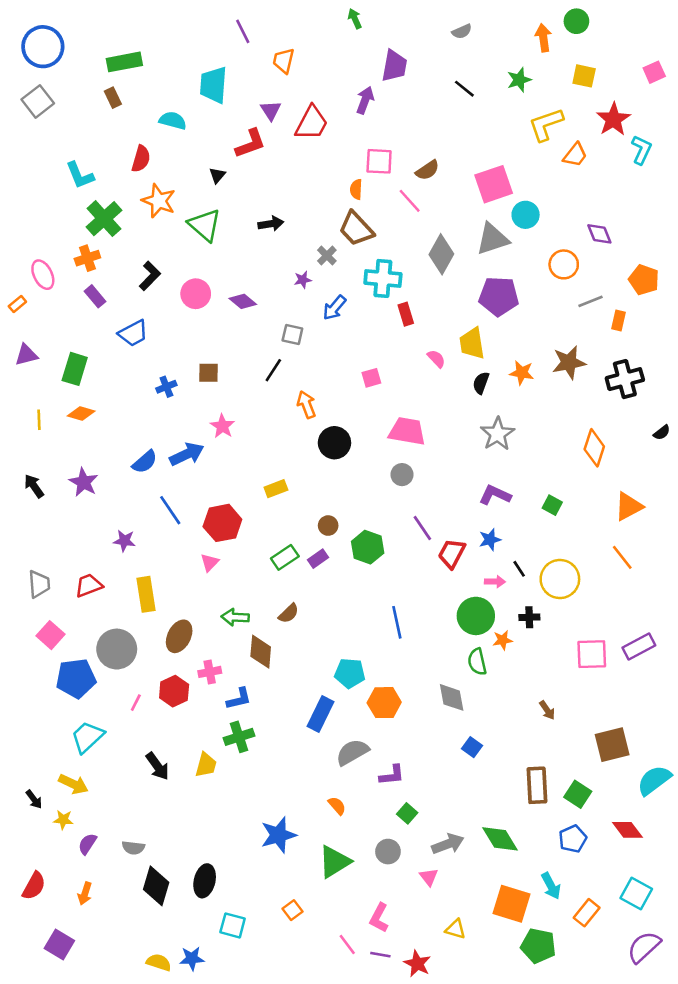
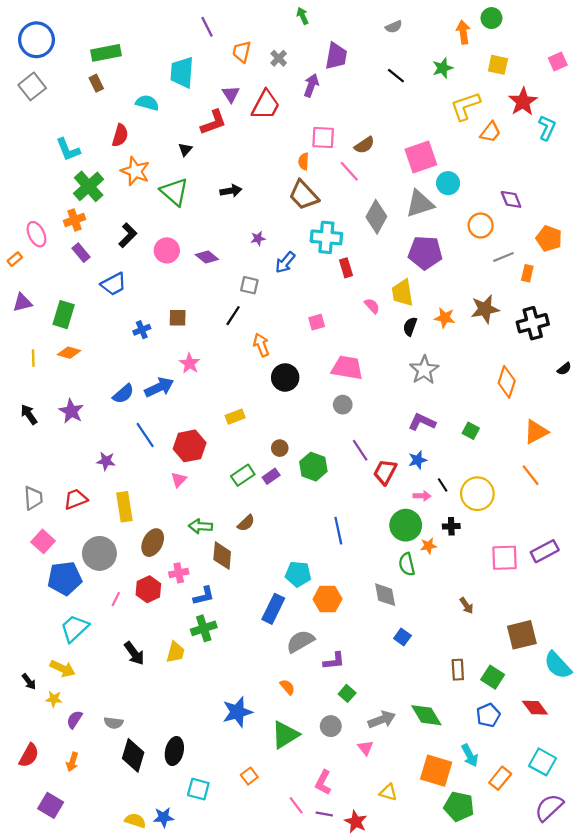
gray cross: (327, 256) -> (279, 58), moved
cyan semicircle: (654, 780) -> (558, 665), turned -96
brown rectangle: (537, 785) -> (458, 670), size x0.7

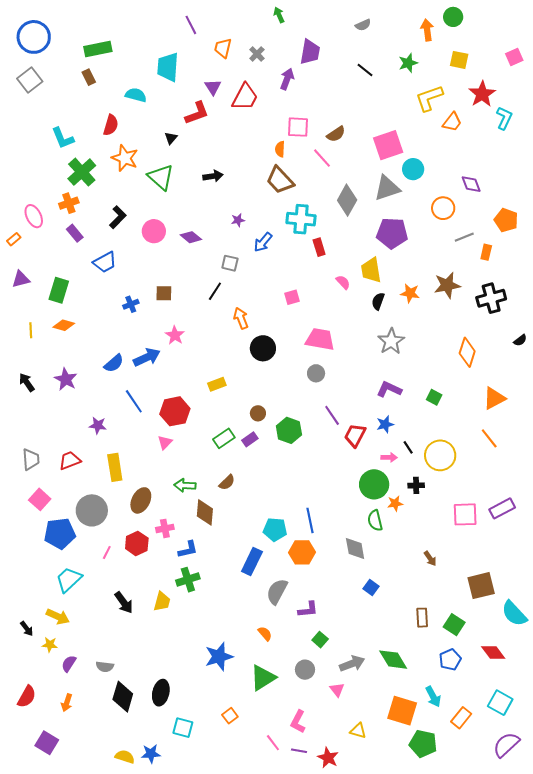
blue line: (338, 531) -> (310, 520), moved
gray semicircle: (300, 641) -> (277, 592), turned -32

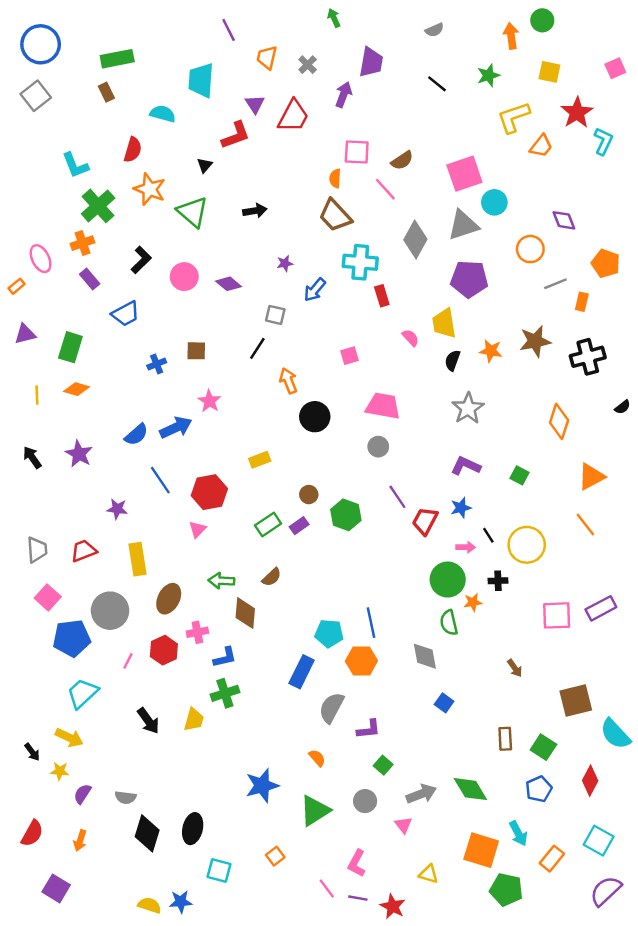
red diamond: (493, 653) -> (590, 781), turned 65

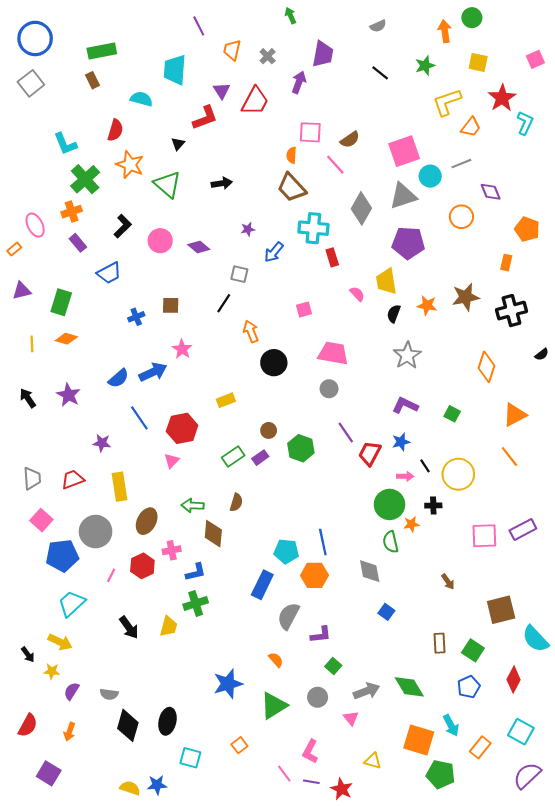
gray line: (555, 284) -> (461, 164), moved
brown semicircle: (272, 577) -> (236, 502), turned -30

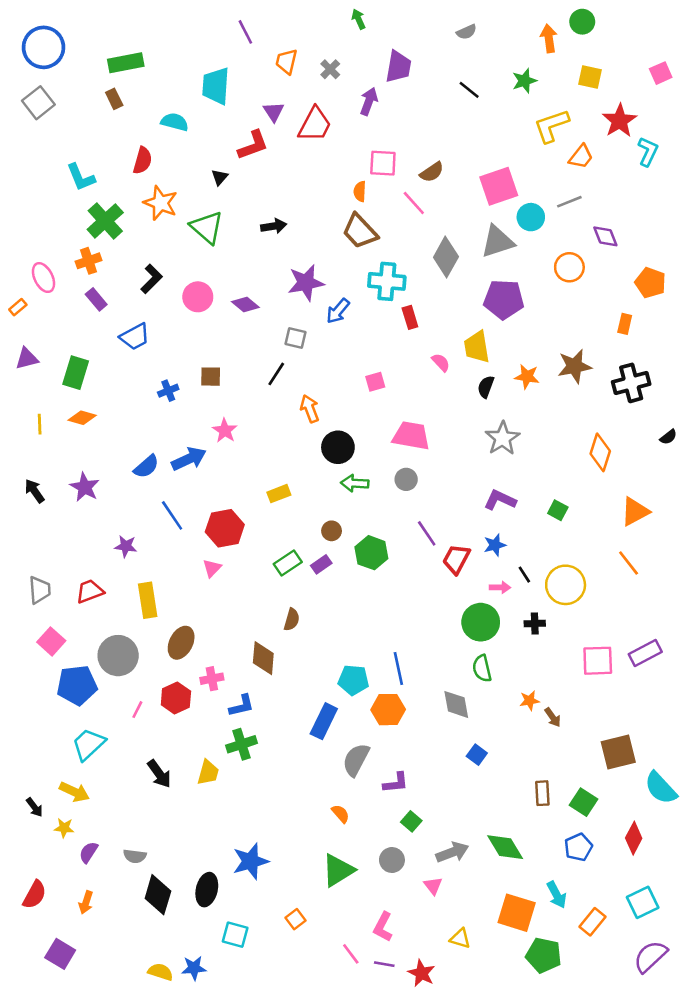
purple star: (248, 229) -> (306, 283), size x2.0
green arrow: (193, 505) -> (355, 483), moved
orange star: (411, 524) -> (530, 701), moved
blue star: (228, 684) -> (251, 861), moved
cyan square: (521, 732) -> (643, 902), turned 35

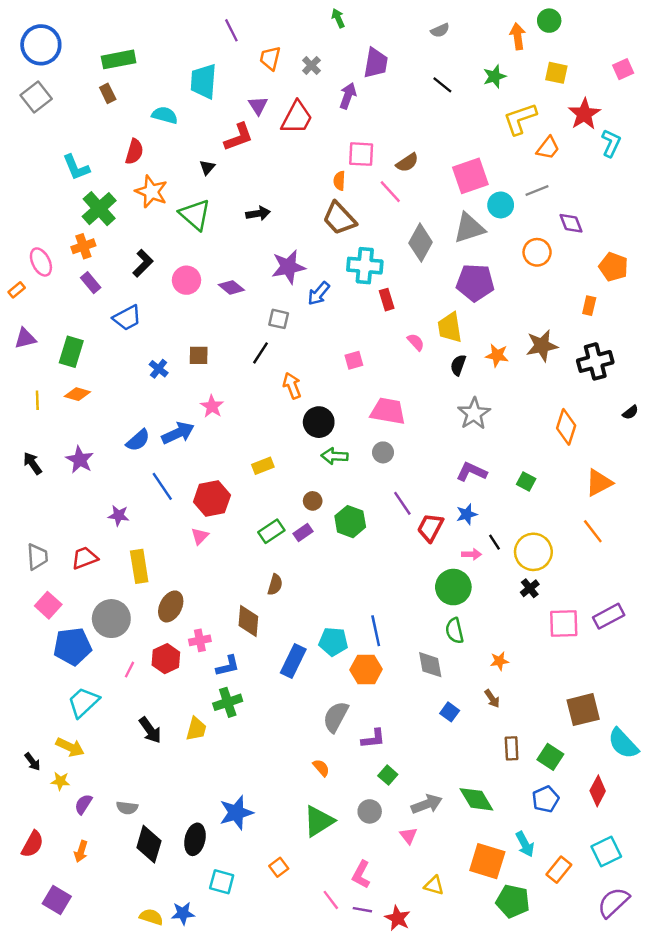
blue cross: (168, 391) -> (159, 369), turned -30
black cross: (535, 623) -> (530, 588), moved, turned -36
brown arrow: (553, 717) -> (492, 699), moved
blue rectangle: (324, 721) -> (293, 661), moved

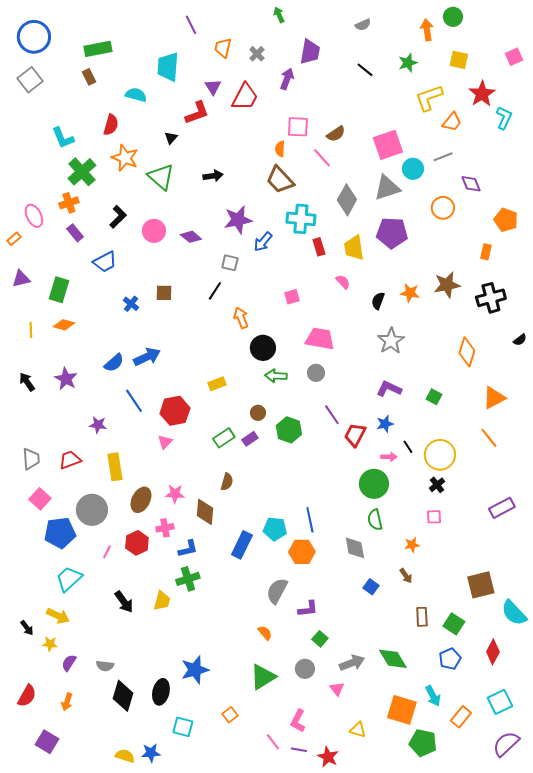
yellow trapezoid: (450, 327) -> (354, 248), moved
pink star: (212, 406) -> (175, 494), moved, turned -30
pink square: (564, 623) -> (434, 517), moved, size x0.6

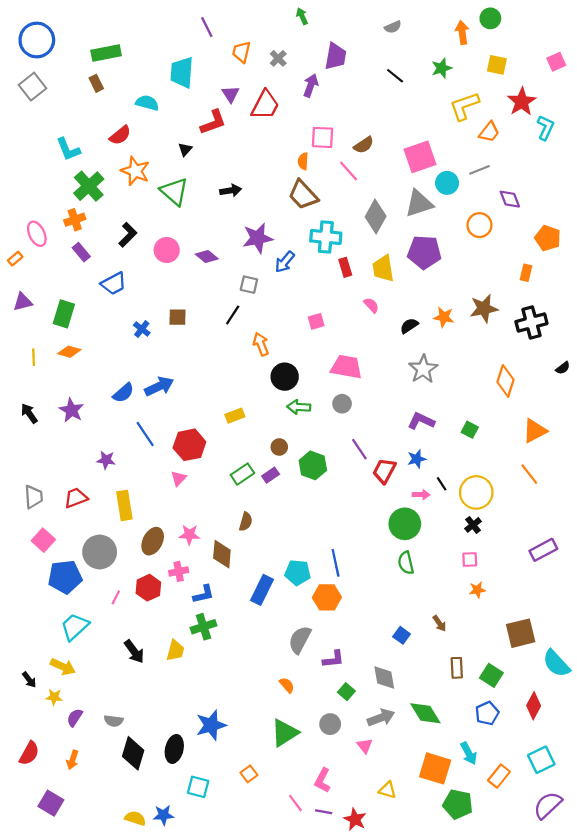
red semicircle: (111, 125) -> (120, 135), turned 35
black semicircle: (378, 301) -> (409, 326), turned 36
orange star: (412, 545) -> (477, 590), moved
gray diamond: (355, 548) -> (384, 678), moved

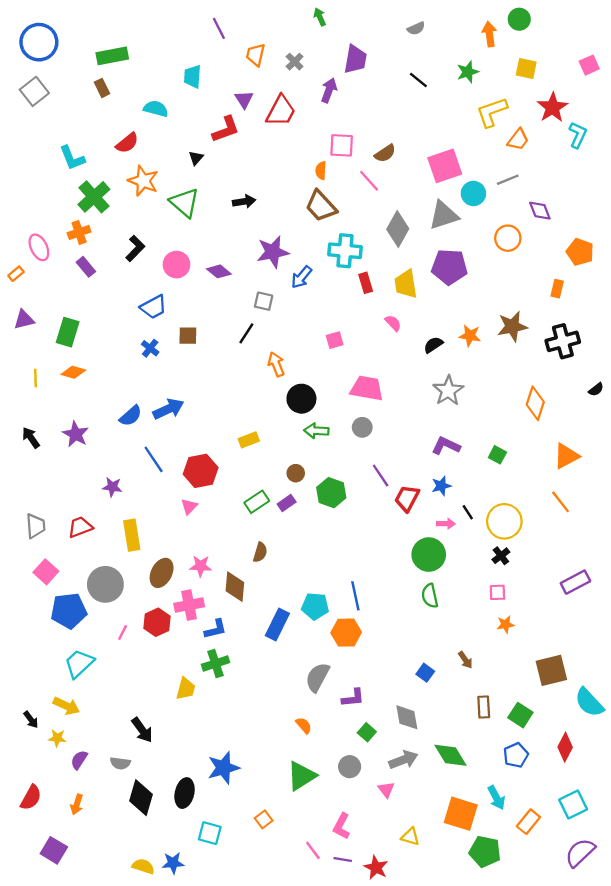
cyan trapezoid: (182, 72) -> (193, 77), size x0.7
blue trapezoid: (114, 284) -> (154, 307), moved
pink cross: (179, 571) -> (189, 605), size x1.4
black arrow: (134, 652) -> (142, 730), moved

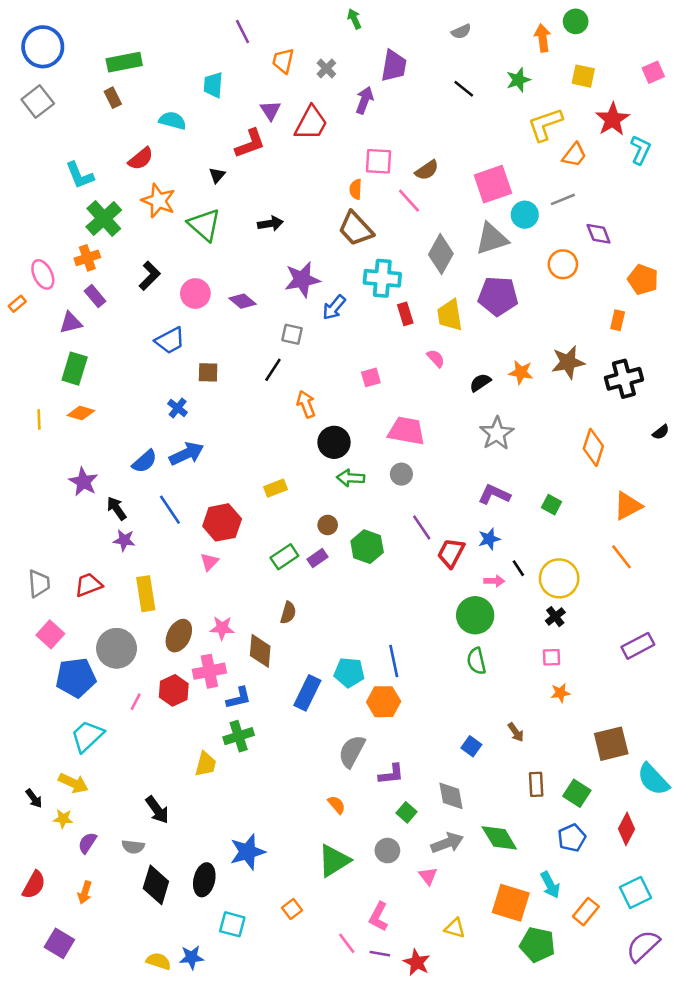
purple triangle: (24, 320) -> (71, 323), moved
blue cross: (150, 348) -> (178, 408), moved
black arrow: (31, 438) -> (117, 508), moved

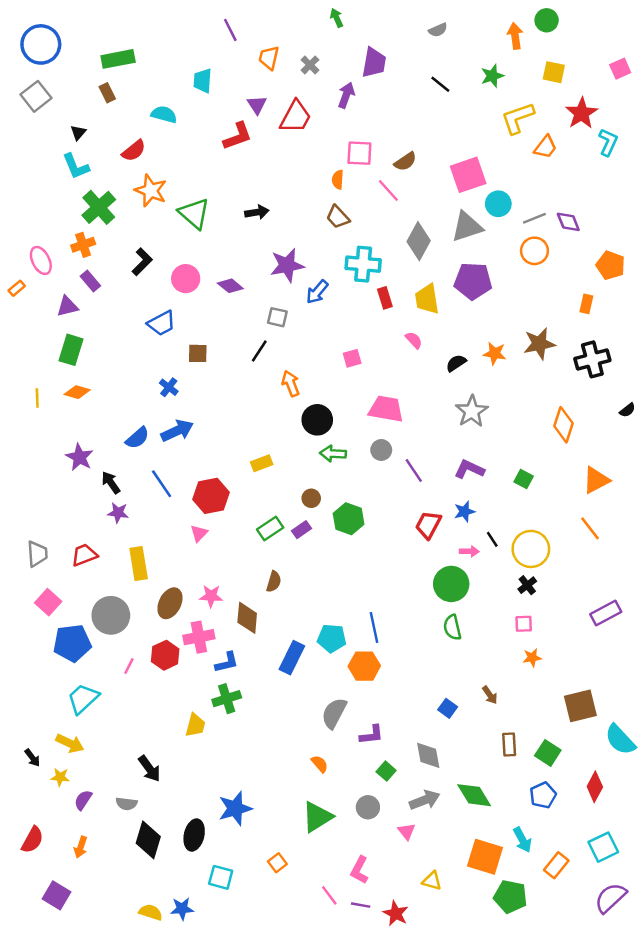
black triangle: (217, 175) -> (78, 133), moved
gray line: (563, 199) -> (534, 218), moved
brown trapezoid: (356, 229) -> (338, 217), size x0.7
purple line: (422, 528) -> (414, 471), moved

